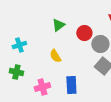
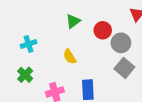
green cross: (16, 72) -> (25, 75), turned 32

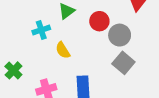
cyan cross: (29, 44) -> (41, 30), moved

